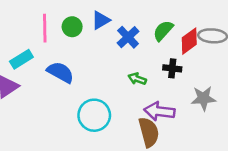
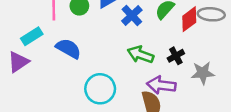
black cross: (172, 68) -> (176, 56), moved, turned -35
green arrow: (137, 79) -> (140, 55), size x1.5

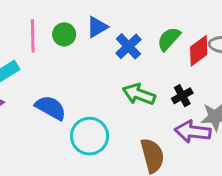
blue semicircle: (68, 48) -> (51, 108), moved
purple arrow: (161, 85) -> (193, 132), moved

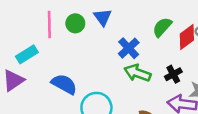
blue triangle: (97, 27) -> (103, 17), turned -36
blue cross: (128, 46) -> (129, 48), moved

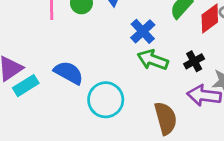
cyan rectangle: (27, 54) -> (26, 86), moved

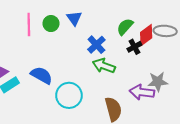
black cross: (194, 61) -> (134, 47), moved

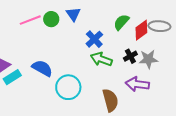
pink line: (29, 25) -> (30, 20), turned 70
black cross: (134, 47) -> (130, 56), moved
gray star: (158, 82) -> (148, 59), moved

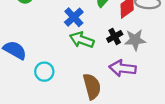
cyan circle: (68, 87) -> (44, 72), size x0.7

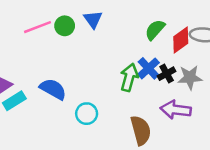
blue cross: (74, 17) -> (149, 68), moved
green arrow: (82, 40) -> (129, 77), turned 85

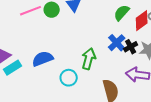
green arrow: (129, 77) -> (89, 59), moved
blue semicircle: (53, 89) -> (43, 59), turned -50

